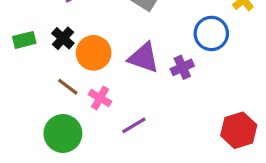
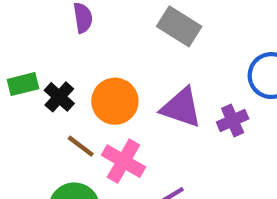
black cross: (63, 38) -> (59, 97), moved
pink cross: (100, 98) -> (123, 161), size x1.4

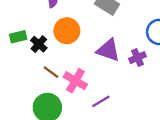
orange circle: (115, 101) -> (67, 31), moved

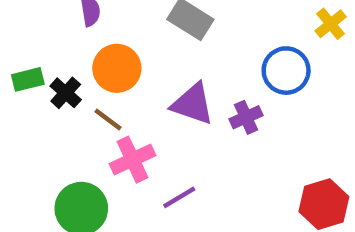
brown line: (51, 72) -> (108, 119), moved
pink cross: (75, 81) -> (132, 160), turned 35

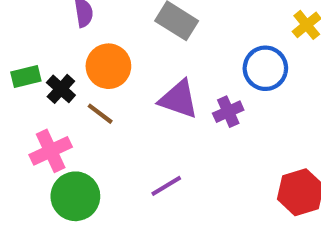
pink cross: (132, 160) -> (51, 151), moved

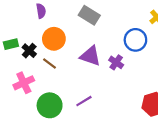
purple cross: (228, 112) -> (116, 62), turned -32
green circle: (75, 196) -> (50, 105), moved

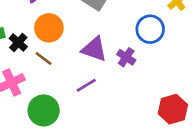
purple line: (84, 101) -> (86, 85), moved

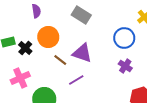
purple cross: (126, 57) -> (125, 66), moved
brown line: (44, 59) -> (60, 60), moved

